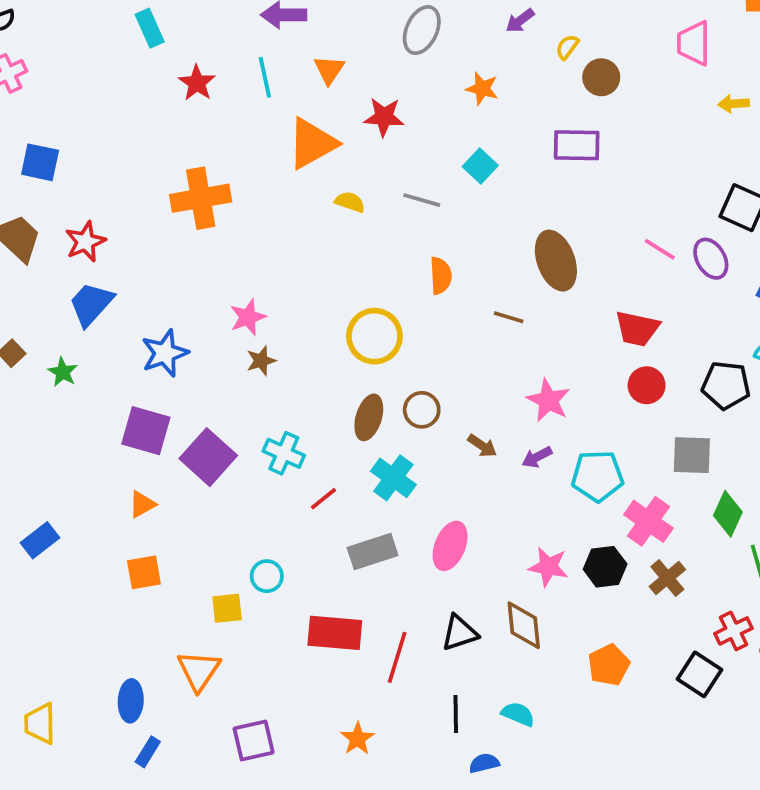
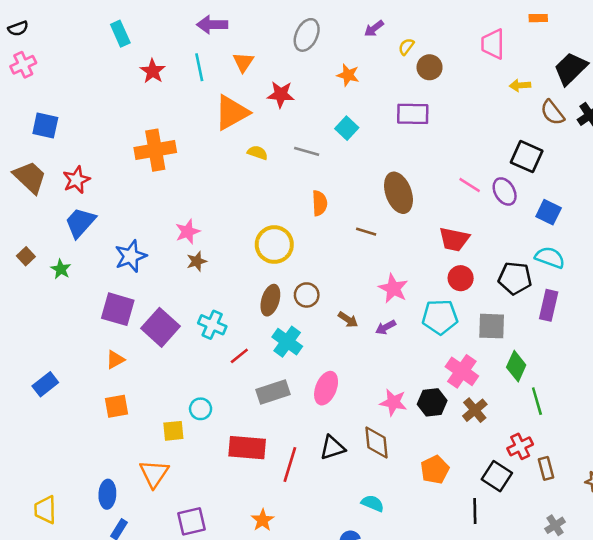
cyan pentagon: (597, 476) -> (440, 317), moved
black line: (456, 714) -> (475, 511), moved

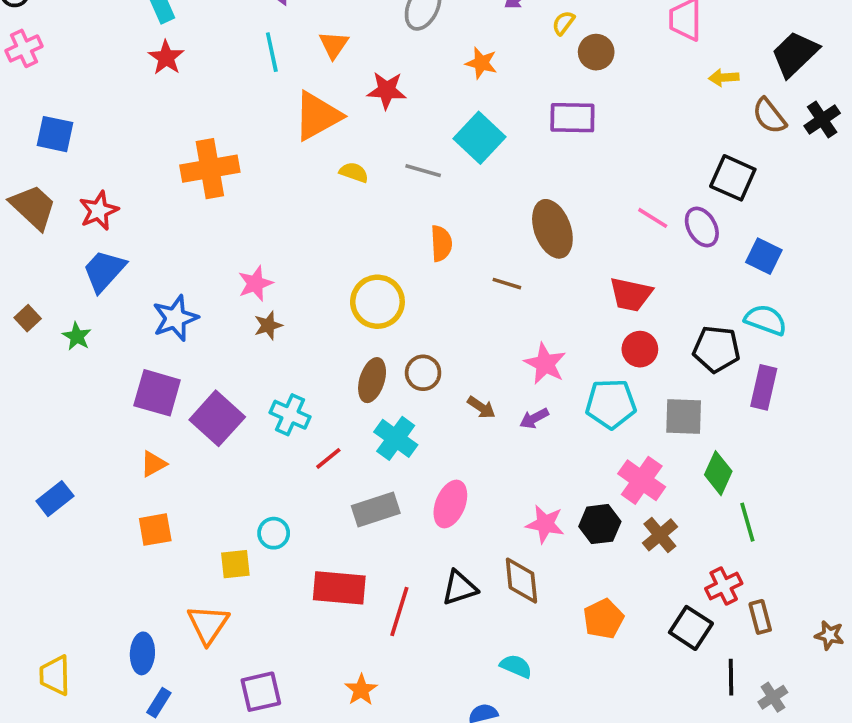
red star: (153, 71) -> (166, 58), moved
cyan square: (347, 128) -> (480, 138), size x1.5
black line: (475, 511) -> (731, 677), moved

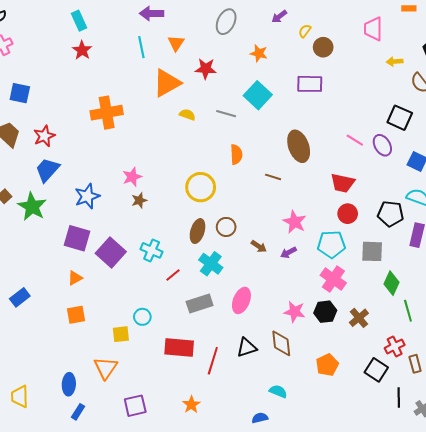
green star: (77, 336) -> (32, 207), size x1.8
pink cross: (642, 480) -> (333, 279), moved

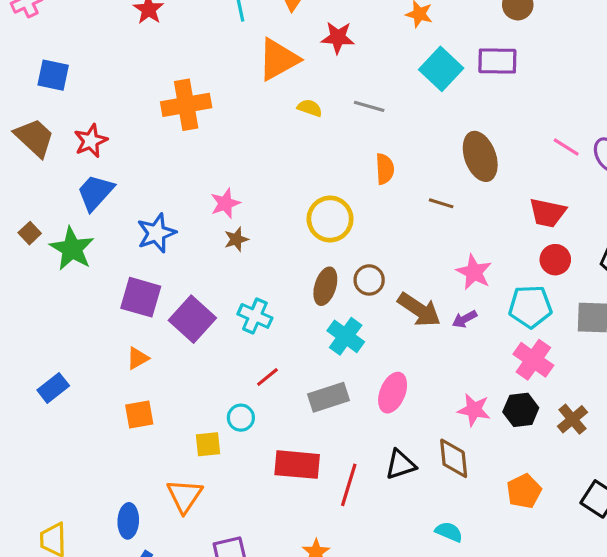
cyan square: (258, 95) -> (441, 69), moved
brown arrow: (259, 246) -> (419, 310), size x1.8
red line: (173, 275) -> (267, 377), moved

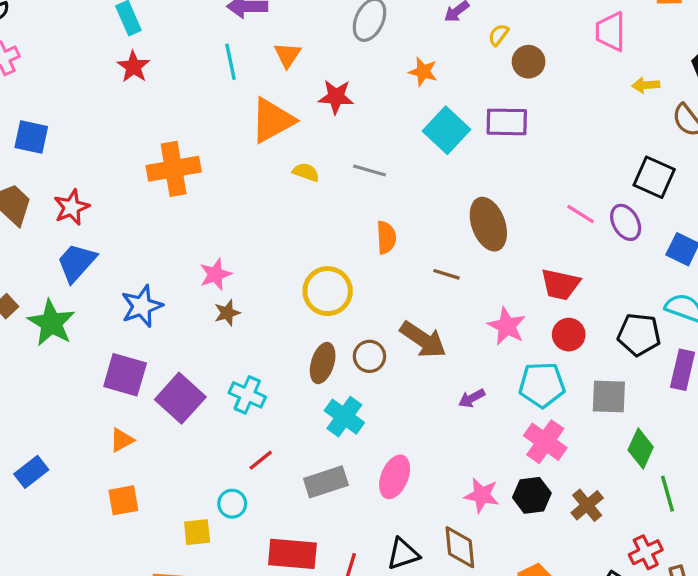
pink star: (474, 272) -> (507, 326), moved
brown arrow: (419, 310) -> (423, 340), moved

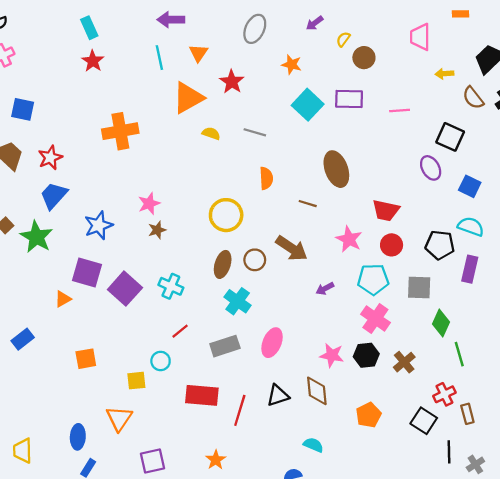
red star: (336, 97) -> (232, 82), turned 30
pink line: (580, 214) -> (400, 110), moved, turned -36
orange triangle: (122, 440) -> (63, 299), moved

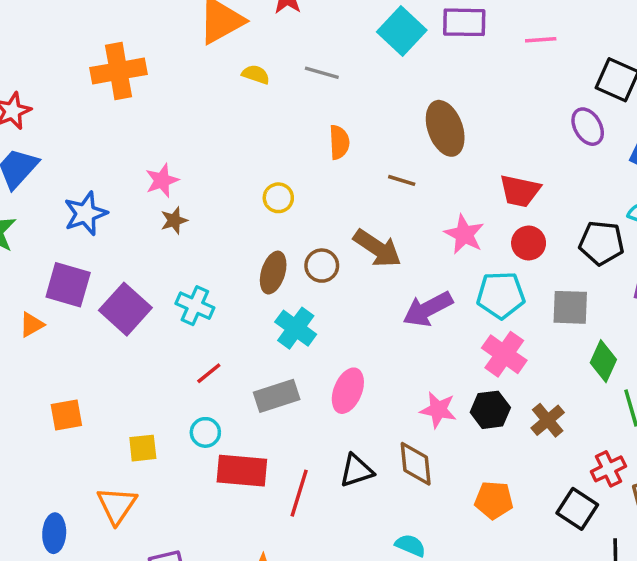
yellow circle: (226, 215) -> (278, 198), size x0.6
purple arrow: (325, 289) -> (428, 309), size x1.8
cyan circle: (161, 361) -> (205, 432), moved
orange pentagon: (369, 415) -> (494, 500), turned 30

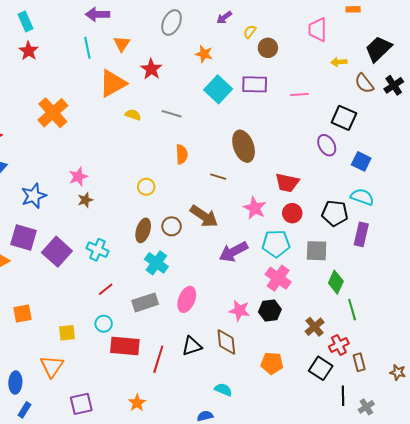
orange cross: (118, 71) -> (53, 113), turned -32
brown cross: (548, 420) -> (315, 327), moved

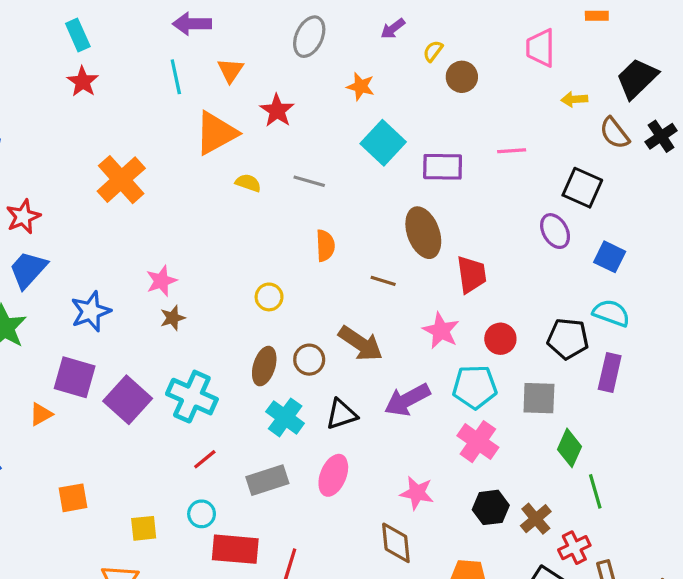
purple rectangle: (255, 84) -> (443, 167), moved
red trapezoid: (287, 183) -> (471, 274), moved, turned -110
cyan cross: (98, 250) -> (192, 397), size x1.4
black hexagon: (270, 311) -> (491, 507), moved
black triangle: (192, 346) -> (341, 414), moved

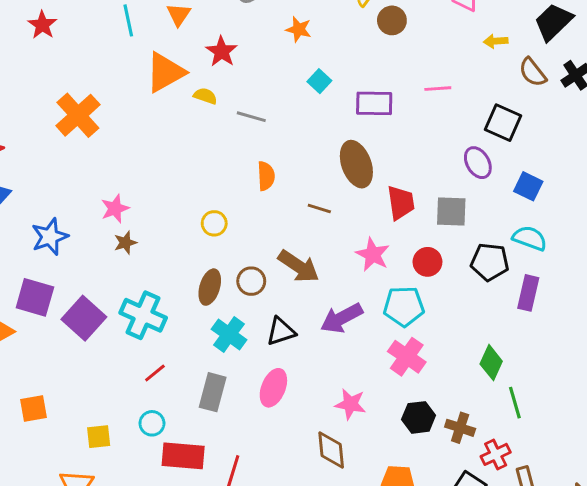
cyan square: (383, 143) -> (319, 81), size x0.6
yellow semicircle: (248, 183) -> (205, 96), moved
gray square: (539, 398) -> (451, 212), moved
gray rectangle: (267, 480) -> (213, 392), turned -57
brown cross: (536, 519) -> (460, 428), turned -32

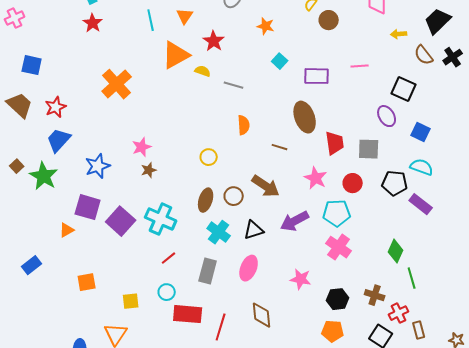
purple rectangle: (528, 293) -> (421, 204), turned -65
black hexagon: (419, 417) -> (338, 299), moved
brown diamond: (331, 450) -> (262, 315), moved

